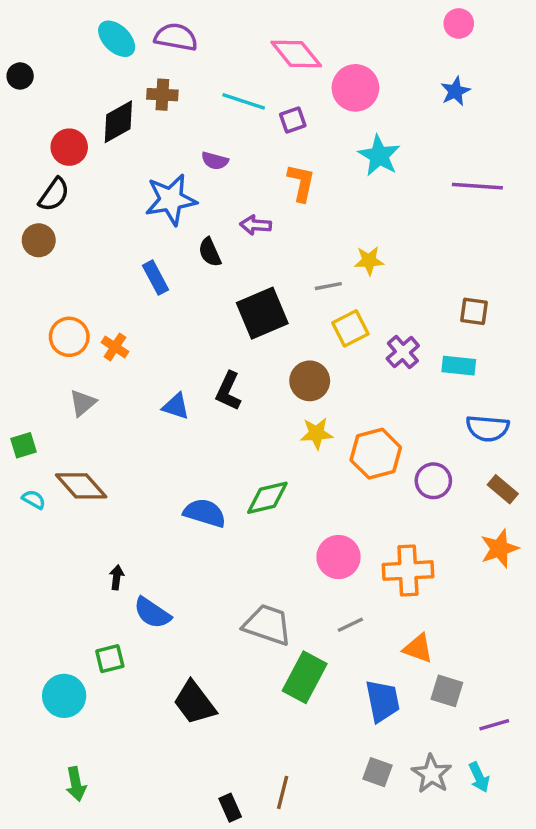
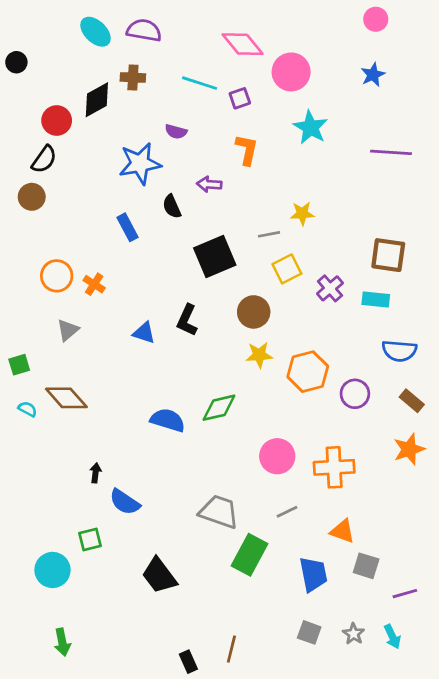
brown square: (474, 311) -> (388, 255), size x1.5
gray star: (432, 774) -> (354, 634), size x0.7

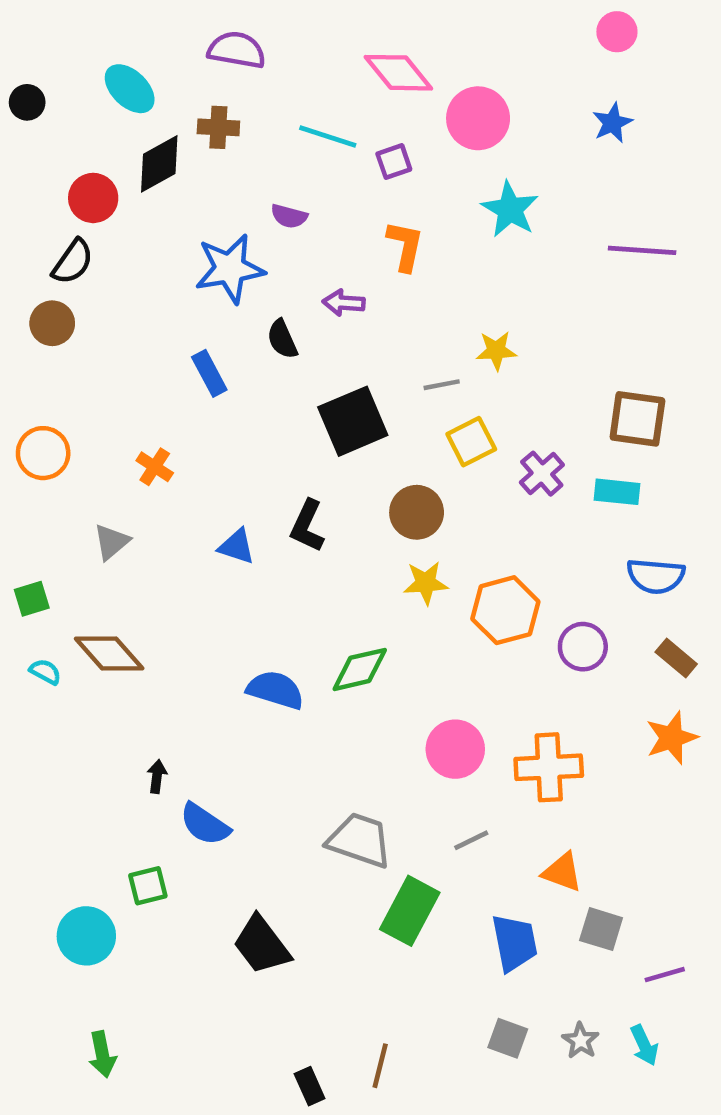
cyan ellipse: (96, 32) -> (130, 89), moved
orange circle: (57, 276) -> (43, 453), moved

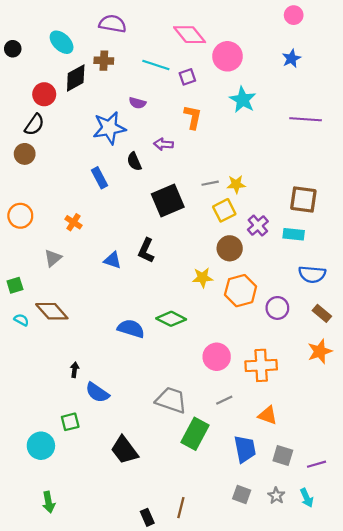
yellow star: (496, 351) -> (236, 184), moved
brown circle: (417, 512) -> (230, 248), moved
green diamond: (360, 669) -> (171, 319), turned 40
gray square: (601, 929) -> (283, 455), moved

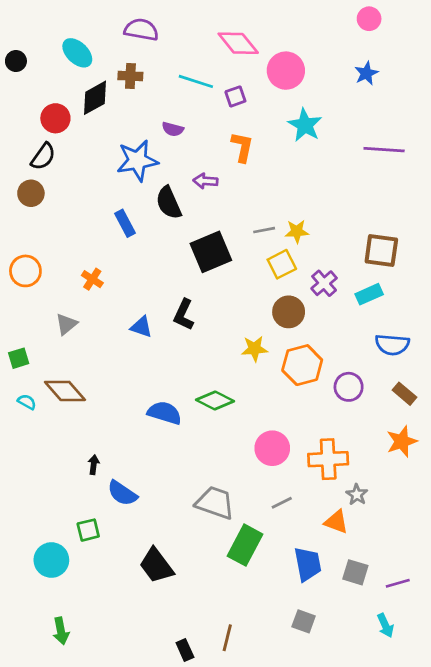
black semicircle: (134, 162) -> (169, 203), size x1.4
cyan rectangle: (294, 234) -> (369, 294), turned -30
gray star: (276, 496) -> (357, 495), moved

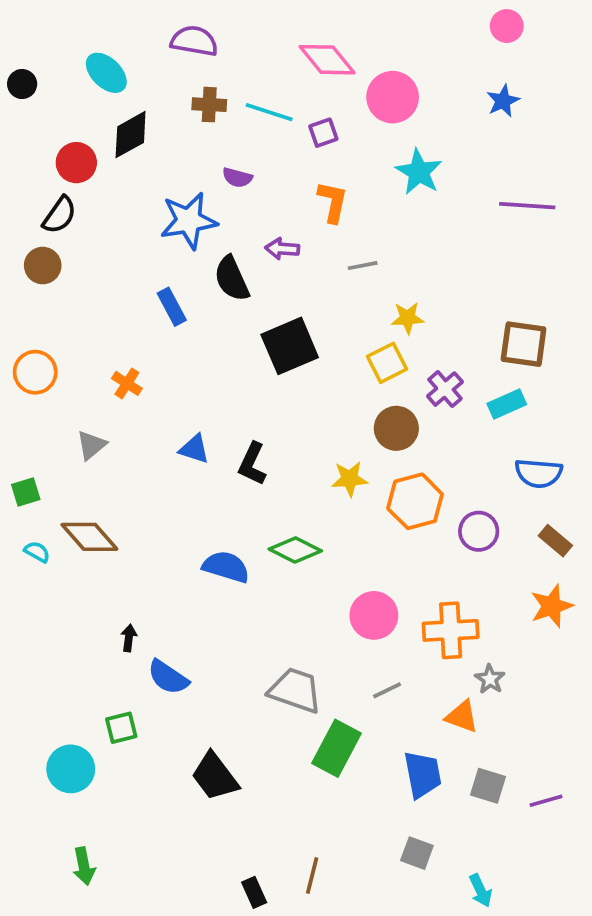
brown cross: (130, 76) -> (209, 105), moved
gray line: (264, 230) -> (363, 266), moved
black L-shape: (184, 315) -> (252, 464), moved
cyan arrow: (385, 625) -> (481, 891), moved

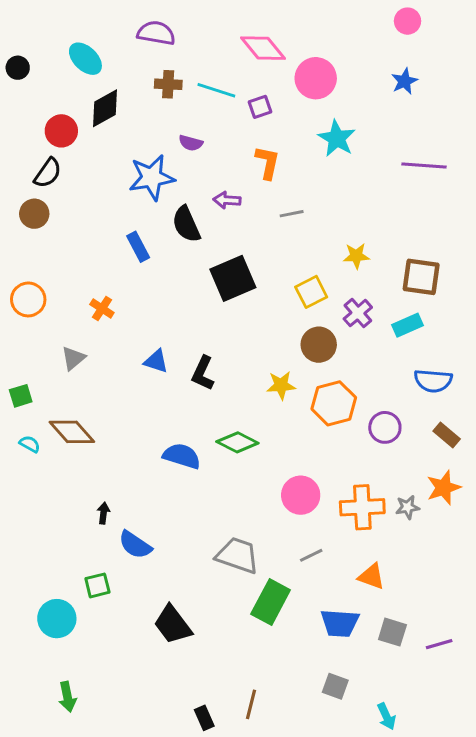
yellow star: (408, 318) -> (356, 256), moved
gray star: (490, 679) -> (408, 507), moved, turned 30
blue trapezoid: (423, 774) -> (340, 623), turned 105

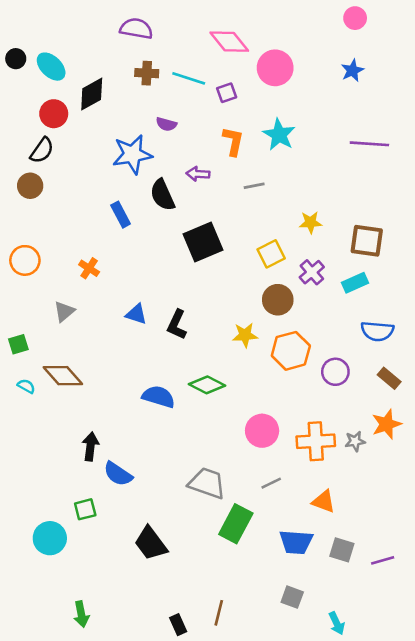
cyan ellipse: (85, 59) -> (51, 67), moved
cyan star: (337, 138) -> (279, 135), moved
black arrow: (103, 513) -> (90, 446), size x1.5
green arrow: (67, 697) -> (81, 614), moved

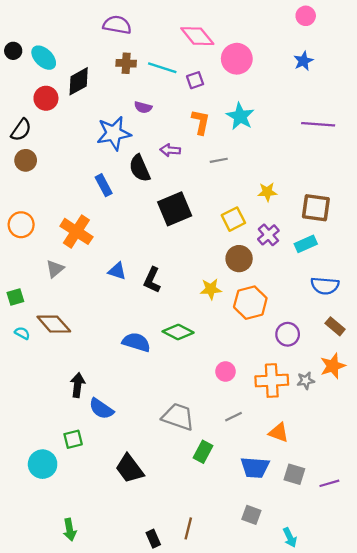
black semicircle: (42, 150) -> (21, 130), moved
orange cross: (89, 268) -> (76, 231), size x1.8
purple circle: (335, 372) -> (288, 334), moved
pink circle: (262, 431) -> (225, 372), size x0.7
green rectangle: (236, 524) -> (203, 452), size x0.7

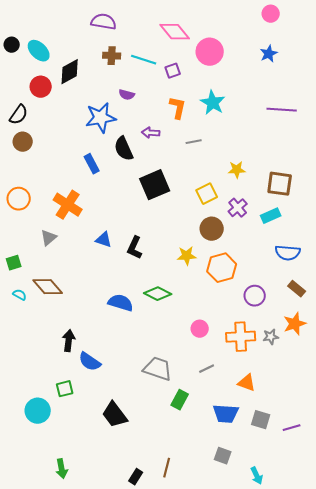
black rectangle: (153, 539) -> (136, 477), turned 56

